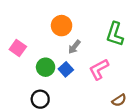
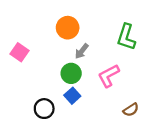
green circle: (46, 67) -> (71, 73), moved
blue square: (66, 69) -> (72, 96), moved

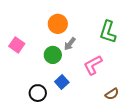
green circle: (71, 73) -> (53, 55), moved

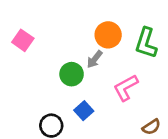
orange circle: (58, 24) -> (108, 35), moved
pink square: (17, 45) -> (23, 40), moved

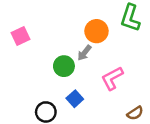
pink square: (23, 40) -> (21, 36), turned 30
green L-shape: (146, 43) -> (130, 18), moved

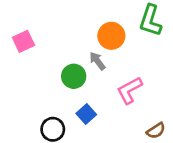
gray arrow: (84, 53) -> (97, 61), turned 105

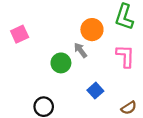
pink L-shape: (129, 90) -> (125, 56), moved, turned 120
blue square: (86, 114) -> (95, 91), moved

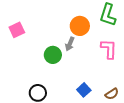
gray arrow: (80, 50) -> (70, 44), turned -120
blue square: (95, 91) -> (84, 90), moved

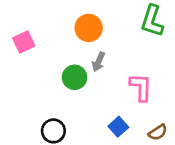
orange circle: (80, 26) -> (89, 28), moved
pink L-shape: (109, 49) -> (141, 87), moved

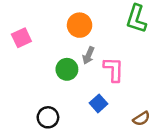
pink L-shape: (141, 87) -> (114, 69), moved
blue square: (118, 127) -> (98, 103), moved

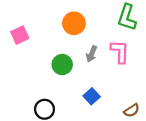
gray arrow: (88, 55) -> (92, 54), moved
pink L-shape: (114, 69) -> (120, 52), moved

